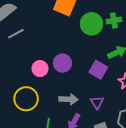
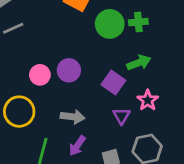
purple triangle: (97, 103) -> (121, 116), moved

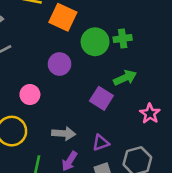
purple circle: (69, 70) -> (60, 64), moved
pink star: (148, 100) -> (150, 114), moved
purple triangle: (121, 116) -> (101, 143), moved, turned 42

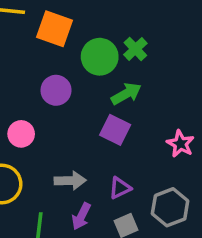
green cross: (123, 39) -> (135, 49), turned -30
green arrow: (125, 78) -> (126, 94), moved

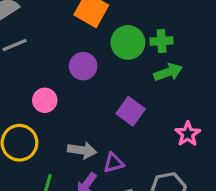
green cross: (135, 49) -> (162, 41), turned 30
green arrow: (126, 94) -> (168, 72), moved
purple triangle: (120, 188) -> (114, 163), moved

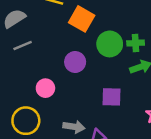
purple square: (131, 111) -> (111, 97), turned -35

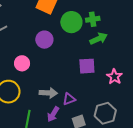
purple square: (111, 97) -> (87, 66), moved

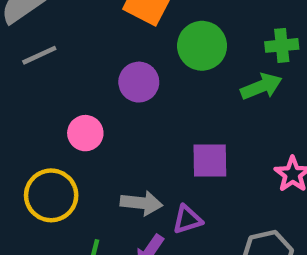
green cross: (93, 19) -> (282, 45), moved
purple square: (87, 66) -> (210, 161), moved

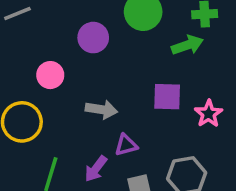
purple square: (210, 161) -> (167, 97), moved
gray arrow: (141, 203) -> (101, 109), moved

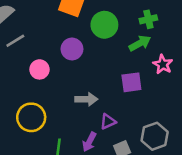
pink circle: (50, 75) -> (39, 69), moved
pink star: (209, 114) -> (163, 64), moved

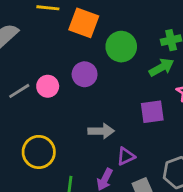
gray line: (15, 41) -> (19, 91), moved
pink circle: (39, 69) -> (48, 86), moved

